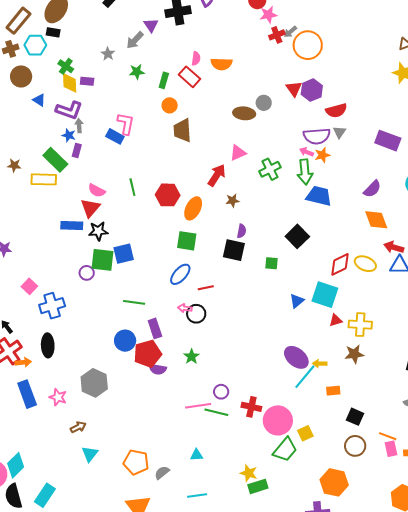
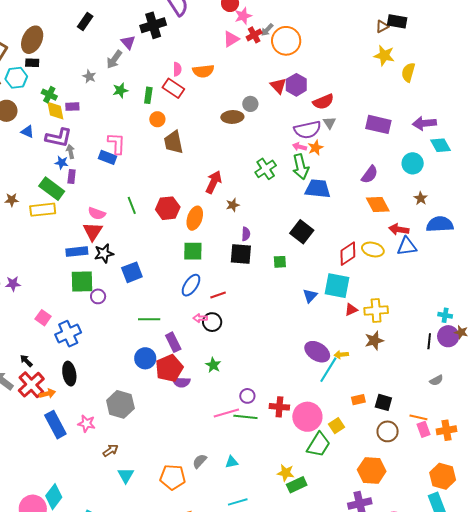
pink triangle: (238, 153) -> (231, 39), moved
green square: (103, 260) -> (82, 282), moved
orange rectangle: (333, 391) -> (358, 400), moved
gray semicircle: (162, 473) -> (200, 461), moved

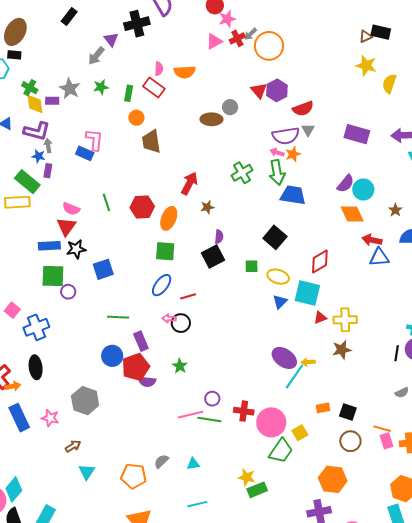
gray star: (89, 76) -> (70, 89), moved, size x1.5
cyan circle: (413, 163) -> (363, 190), moved
yellow ellipse: (373, 249) -> (278, 277), moved
black square: (241, 254) -> (213, 256), turned -35

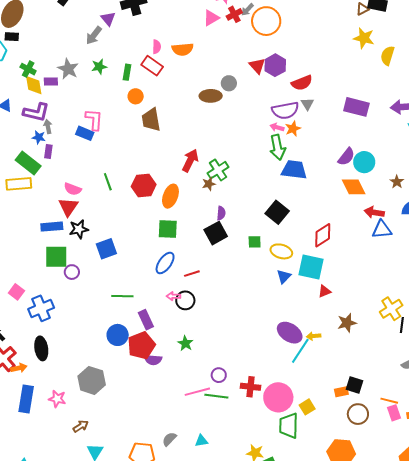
green cross: (242, 173) -> (218, 170), moved
yellow cross: (345, 320) -> (391, 309), moved, turned -30
orange rectangle: (323, 408) -> (341, 392), moved
blue rectangle: (19, 418) -> (26, 399), turned 36
green trapezoid: (281, 451) -> (289, 426), turned 148

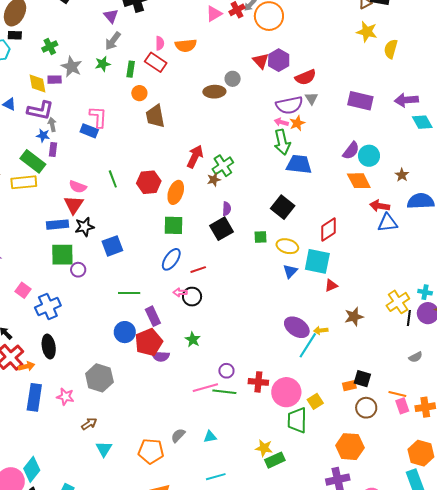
gray arrow: (94, 35) -> (113, 41), moved
green cross: (28, 69) -> (50, 47), moved, turned 35

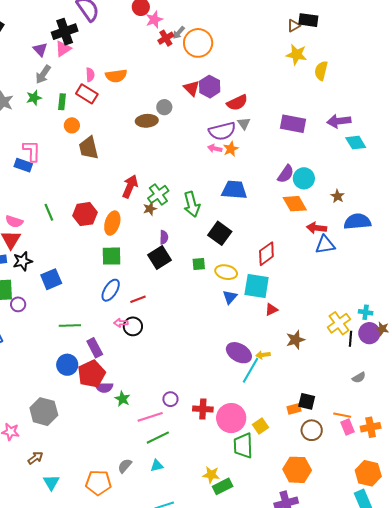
pink triangle: (214, 14) -> (63, 49), moved
green arrow: (282, 142) -> (192, 204), moved
green star: (193, 340) -> (122, 399), moved
green line: (224, 392) -> (158, 438), moved, turned -30

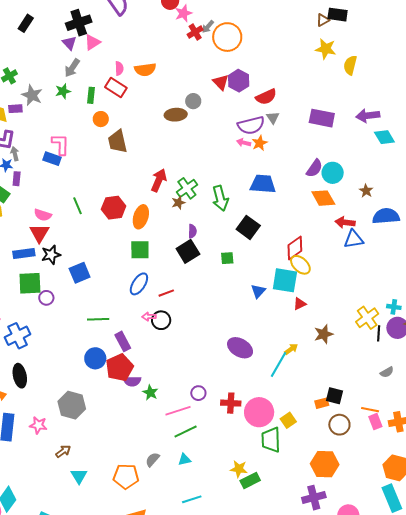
black cross: (65, 32) -> (79, 23), moved
yellow ellipse: (226, 272) -> (300, 265), moved, turned 30
purple ellipse: (239, 353) -> (240, 348), moved
yellow arrow: (263, 355) -> (291, 349), turned 152

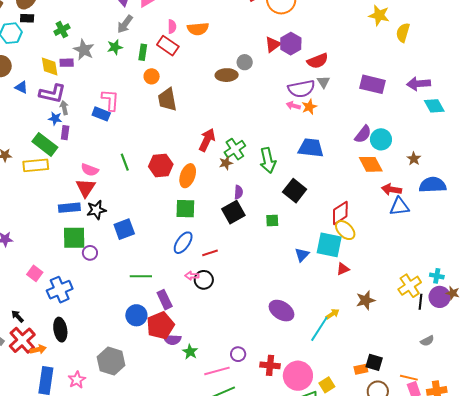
red triangle: (221, 82) -> (273, 44), turned 36
pink star: (38, 425) -> (77, 380), turned 30

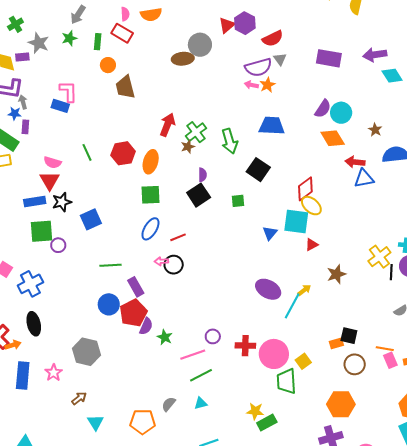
gray circle: (245, 62) -> (200, 45), size x1.5
purple ellipse: (281, 311) -> (268, 289), moved
purple semicircle: (172, 340) -> (146, 326), turned -66

